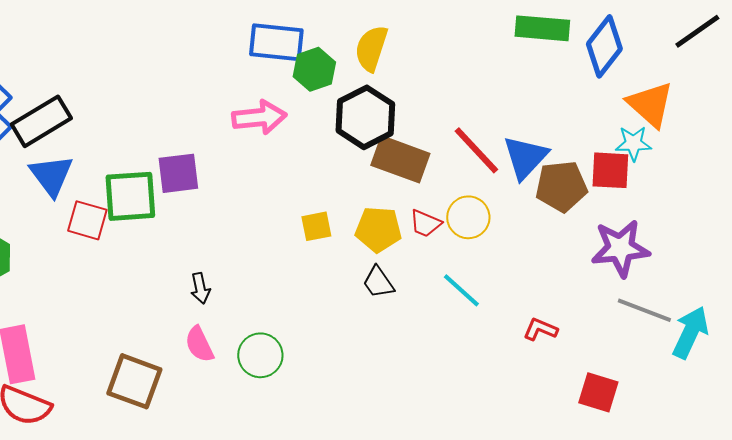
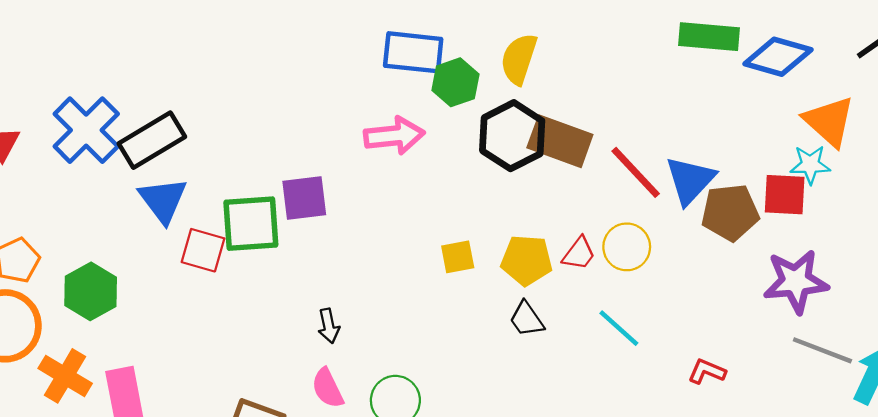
blue diamond: (604, 46) -> (778, 57), turned 68
brown rectangle: (400, 159) -> (560, 141), moved
red trapezoid: (425, 223) -> (579, 254), turned -76

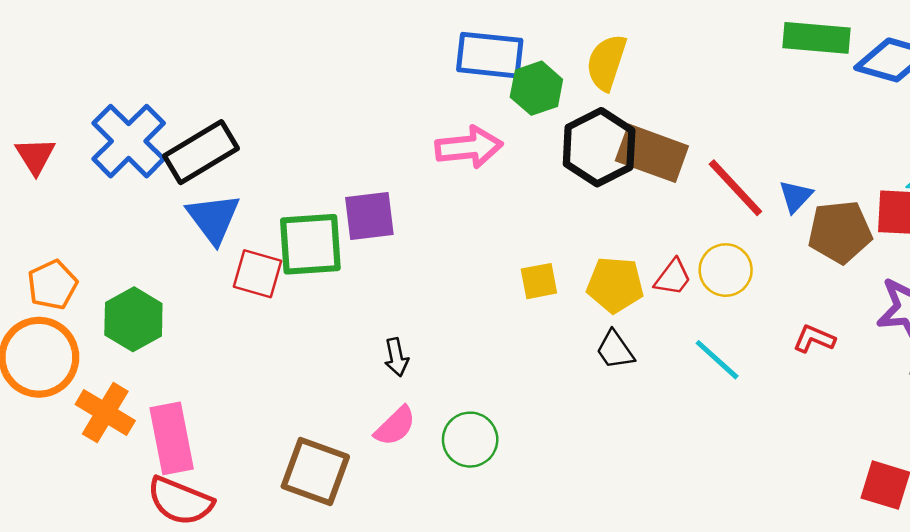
blue triangle: (690, 180) -> (796, 196), size x0.6
red L-shape: (707, 371) -> (814, 339), moved
pink semicircle: (328, 388) -> (395, 426), turned -108

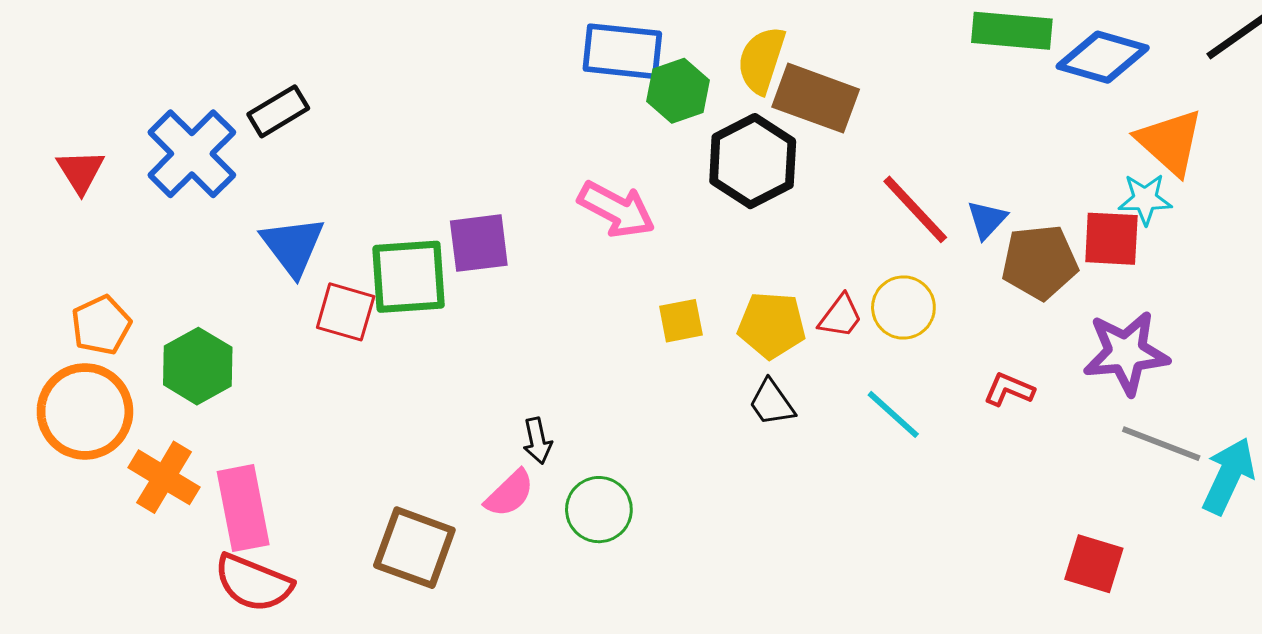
pink arrow: (469, 147) -> (616, 209), moved, turned 34
black rectangle: (201, 152) -> (278, 111), moved, size x0.7
brown rectangle: (652, 153) -> (816, 98), moved
black arrow: (396, 357) -> (537, 441), moved

